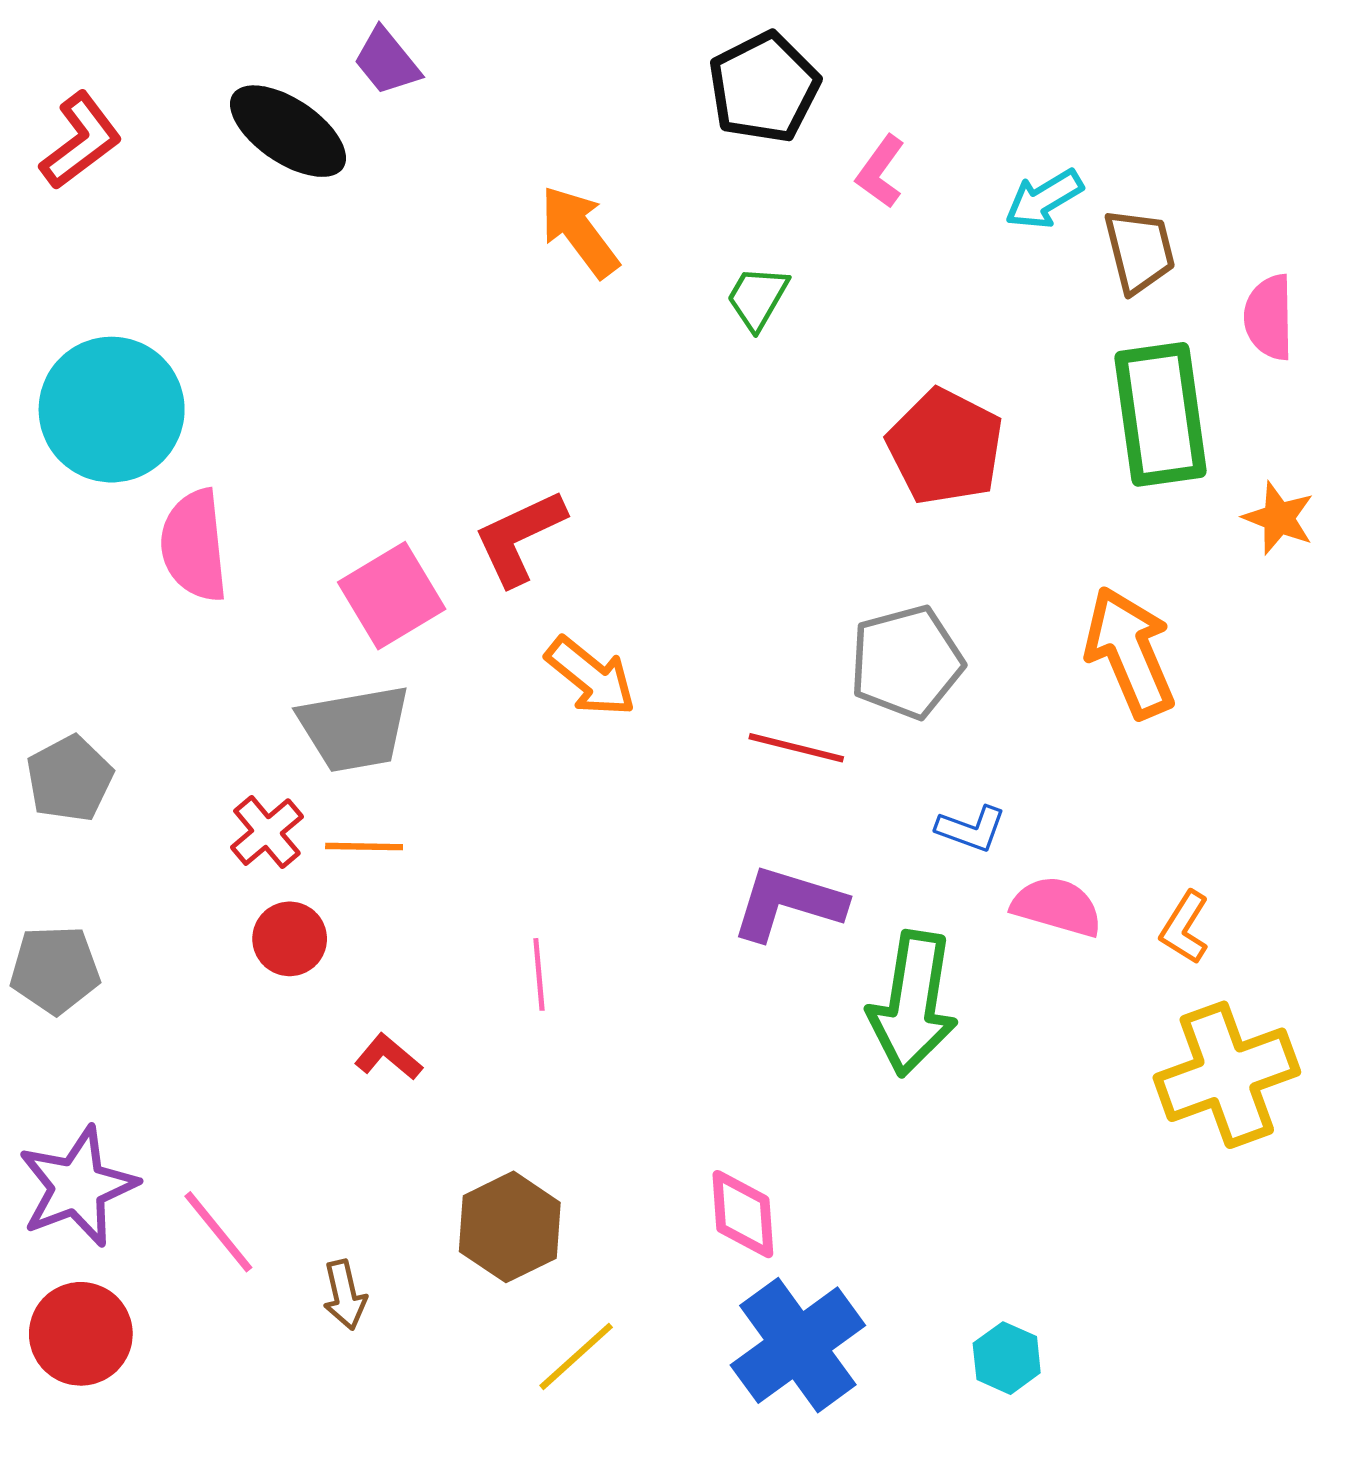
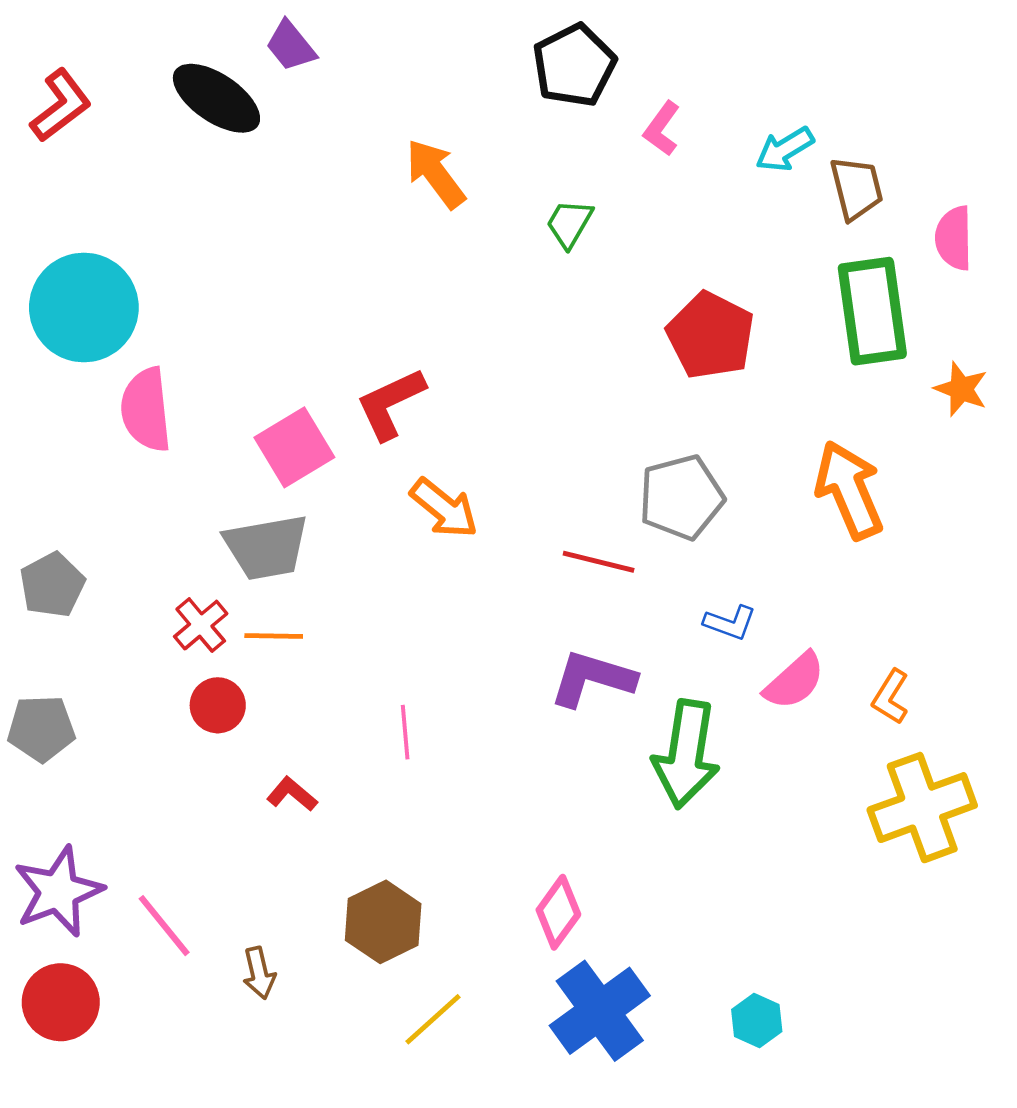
pink semicircle: (1057, 906) -> (794, 681), turned 122
pink diamond: (743, 1214) -> (558, 912), turned 40

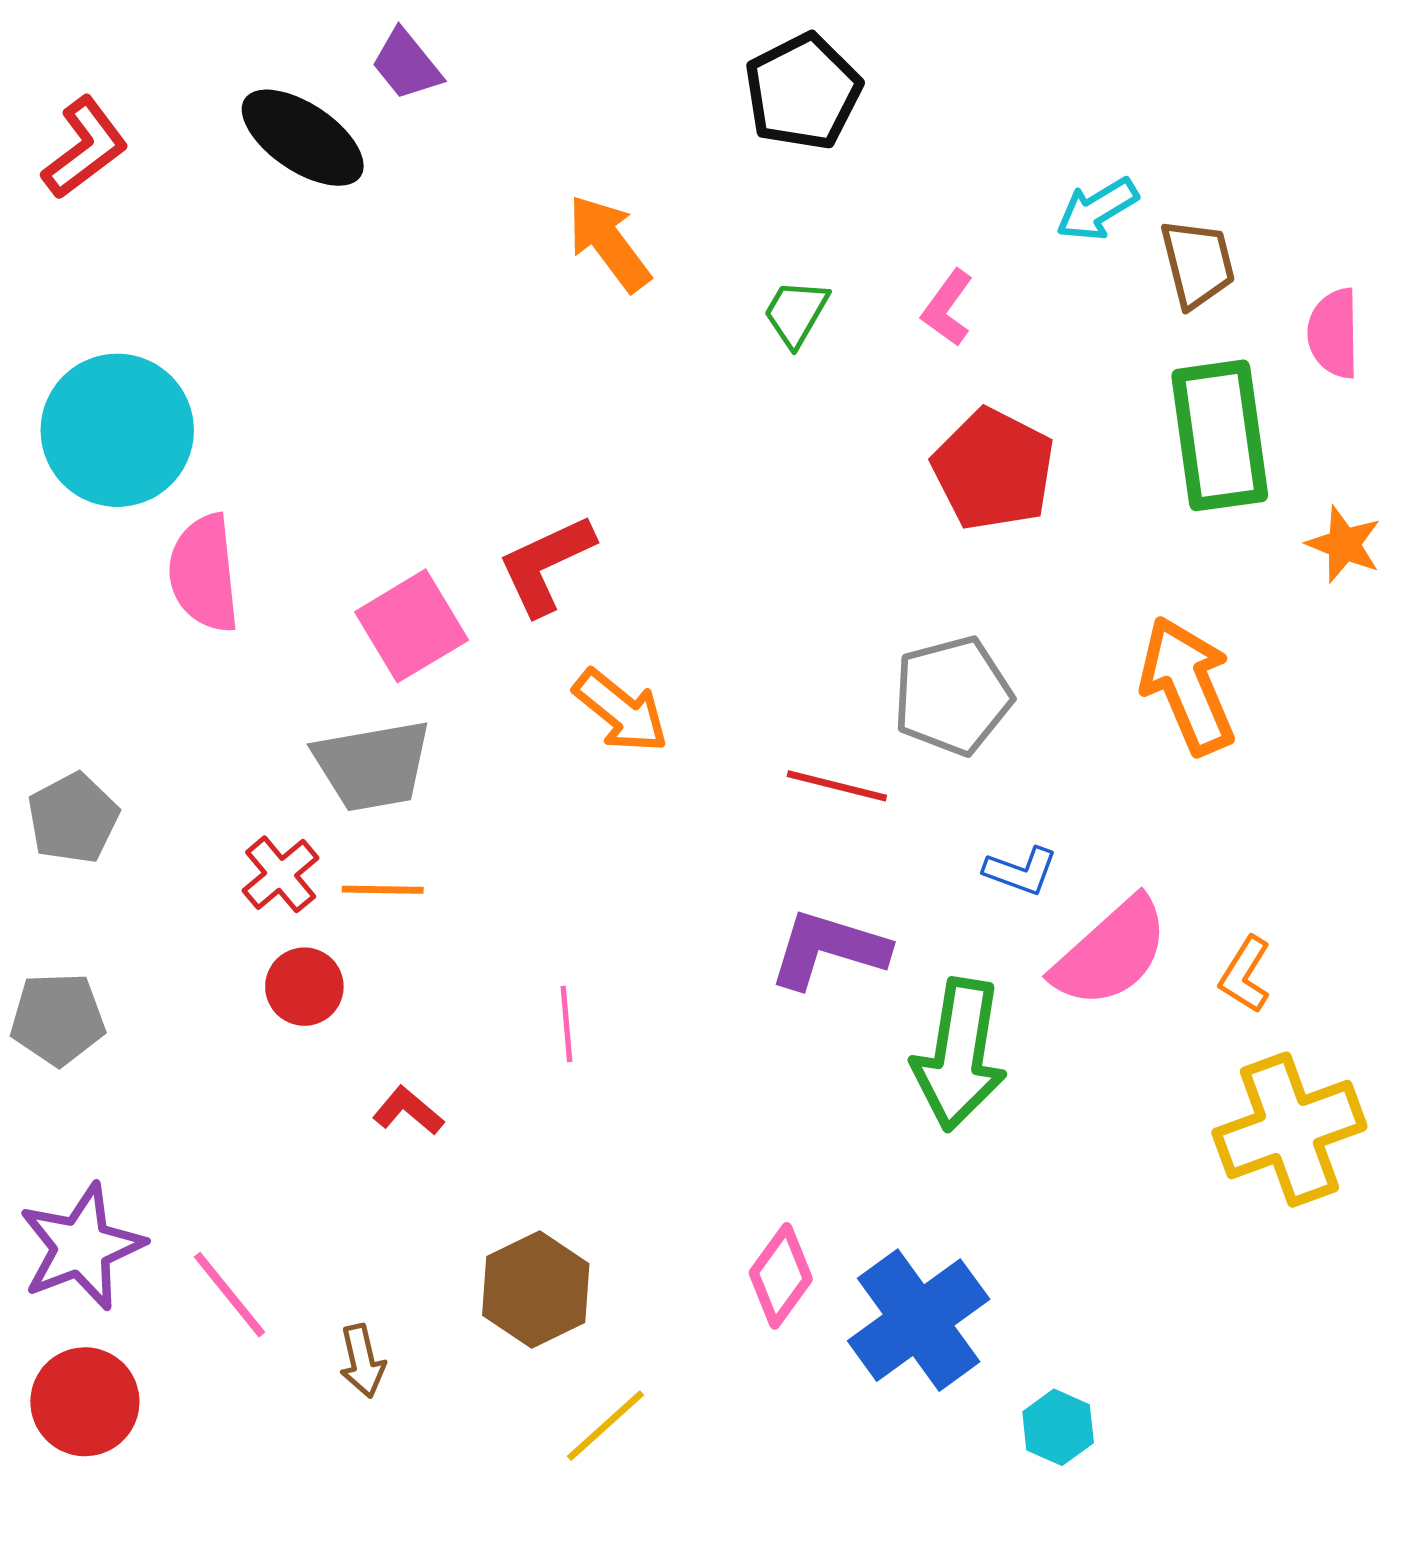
pink L-shape: (662, 129) -> (947, 308), moved
pink semicircle: (794, 681) -> (1111, 953), size x1.4
blue cross: (600, 1011) -> (919, 1320), moved

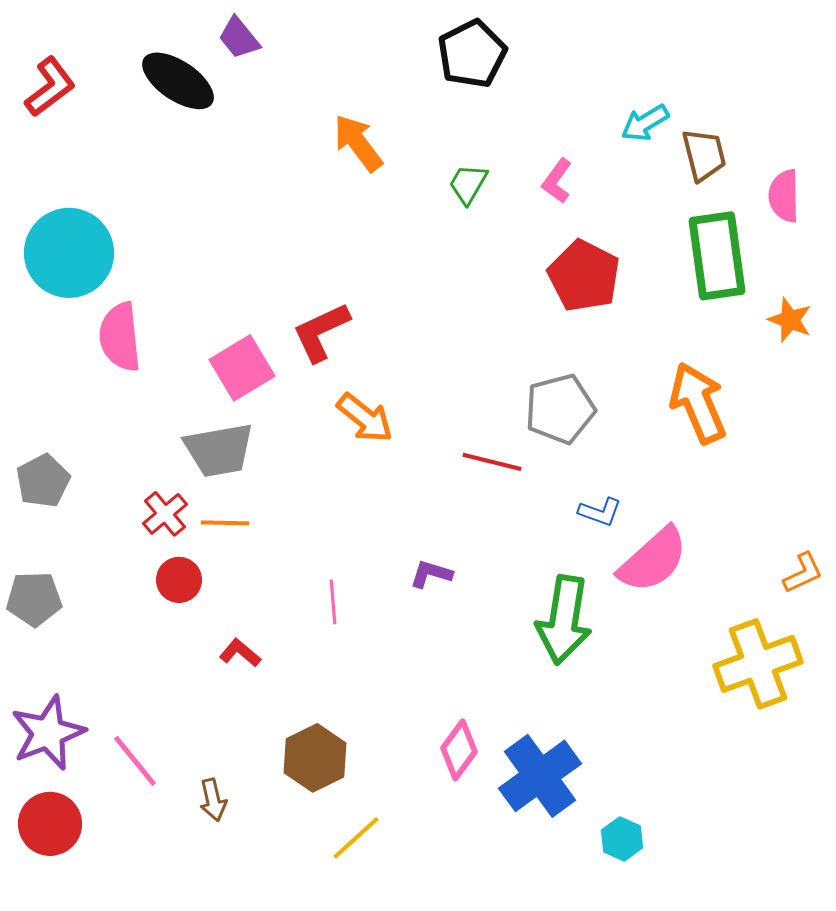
purple L-shape: (828, 949) -> (431, 574), moved, size x0.6
orange L-shape: (1245, 975) -> (803, 573), moved, turned -147

